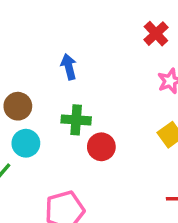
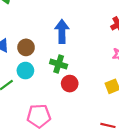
blue arrow: (69, 67) -> (62, 31), size x1.5

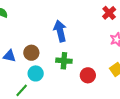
red circle: (70, 84) -> (88, 75), moved

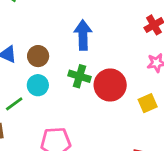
red circle: (88, 75) -> (110, 85), moved, size x1.5

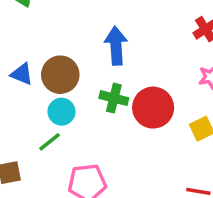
brown circle: (38, 56) -> (60, 75), size x1.4
green line: (14, 104) -> (49, 142), moved

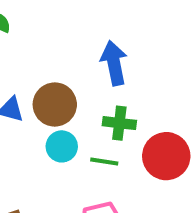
red circle: (153, 108) -> (166, 156), moved
green line: (49, 142) -> (104, 162), moved, turned 55

